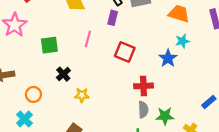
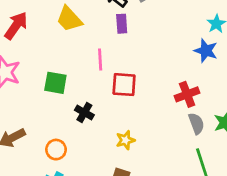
green square: (49, 45) -> (55, 83), turned 36
red square: (125, 52) -> (124, 85), moved
yellow star: (82, 95) -> (125, 140), moved

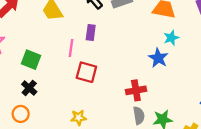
purple rectangle: (122, 24) -> (91, 33), moved
black cross: (84, 113) -> (29, 88), moved

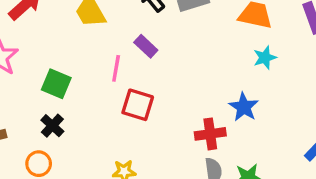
purple rectangle: (91, 33) -> (146, 46), turned -56
blue star: (158, 58) -> (244, 107), moved

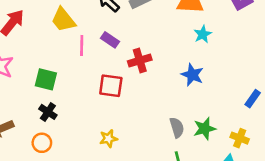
pink line: (116, 68) -> (82, 45), moved
red cross: (210, 134) -> (140, 60), moved

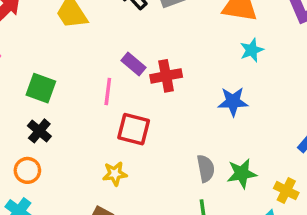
purple rectangle: (110, 40) -> (133, 64), moved
pink line: (82, 45) -> (108, 91), moved
blue star: (192, 75) -> (233, 102), turned -30
red square: (111, 86) -> (134, 129), moved

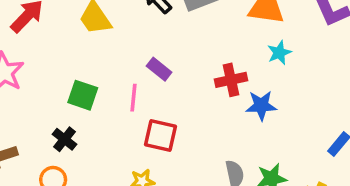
red cross: (166, 76) -> (231, 80), moved
green square: (41, 88) -> (83, 95), moved

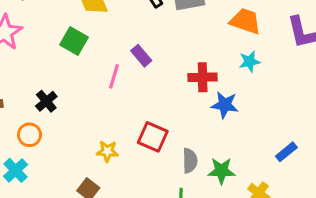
green square: (83, 95) -> (74, 41), moved
red square: (160, 135) -> (153, 137), moved

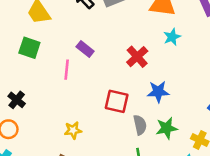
red cross: (203, 77) -> (137, 57), turned -30
blue star: (225, 105) -> (158, 92), moved
red square: (153, 137) -> (117, 101), moved

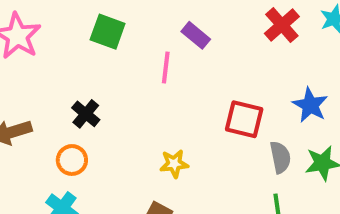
red cross: (137, 57) -> (282, 25), moved
blue star: (158, 92) -> (310, 105), turned 30

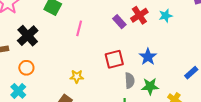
purple rectangle: (196, 35) -> (119, 22), moved
black cross: (86, 114) -> (28, 36), moved, size x1.5
red square: (244, 119) -> (114, 59), turned -36

